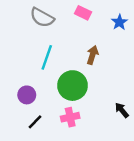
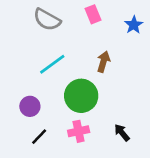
pink rectangle: (83, 13) -> (93, 14), turned 42
cyan line: (47, 57) -> (52, 64), turned 35
black arrow: (122, 110) -> (122, 133), moved

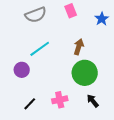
gray semicircle: (47, 20) -> (36, 15), turned -50
green circle: (81, 96) -> (85, 73), moved
purple circle: (30, 106) -> (22, 70), moved

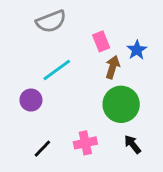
pink rectangle: (71, 11) -> (101, 41), moved
blue star: (102, 19) -> (137, 50), moved

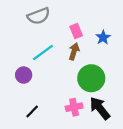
brown arrow: (113, 67) -> (74, 51), moved
pink cross: (85, 143) -> (74, 107), moved
black arrow: (133, 144) -> (100, 108), size x1.6

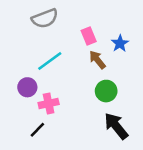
brown arrow: (74, 51) -> (97, 60), moved, turned -56
green circle: (91, 78) -> (106, 91), size x0.7
pink cross: (74, 107) -> (49, 104), moved

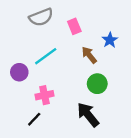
pink rectangle: (89, 36) -> (74, 26), moved
purple circle: (27, 87) -> (19, 72), moved
black arrow: (116, 126) -> (88, 115), moved

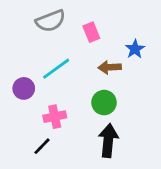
brown arrow: (89, 55) -> (110, 67), turned -54
green circle: (97, 84) -> (104, 103), moved
black arrow: (88, 115) -> (108, 141), turned 45

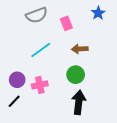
blue star: (135, 49) -> (98, 13), moved
purple circle: (24, 88) -> (17, 80), moved
black line: (42, 146) -> (14, 101), moved

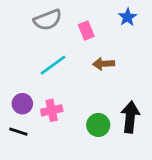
green circle: (76, 75) -> (98, 125), moved
black line: (14, 101) -> (18, 132), turned 64
black arrow: (79, 102) -> (130, 117), moved

